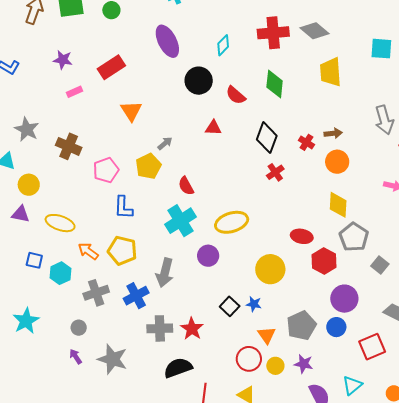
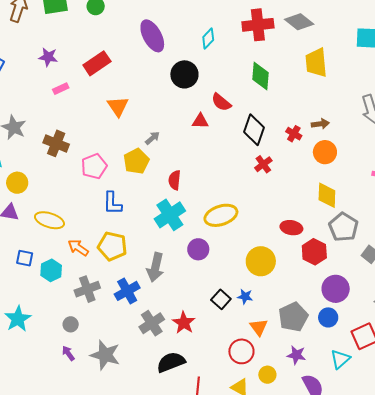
red semicircle: (236, 95) -> (221, 102), moved
red semicircle: (186, 186) -> (174, 180), turned 36
gray cross: (160, 328) -> (152, 323), turned -30
yellow circle: (275, 366) -> (267, 375), moved
cyan triangle: (352, 385) -> (340, 359), moved

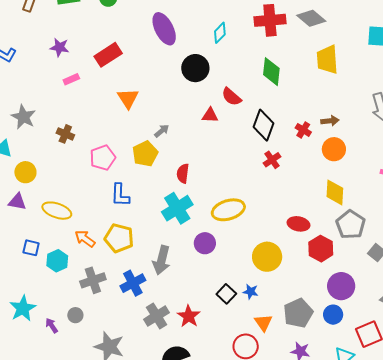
brown cross: (56, 143) -> (65, 134), size x0.7
purple arrow: (68, 353) -> (52, 325), moved

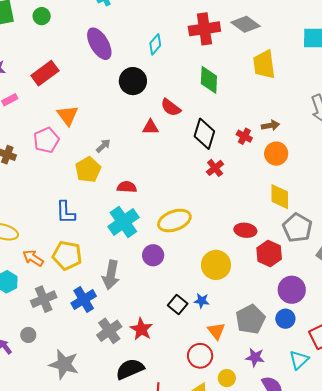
pink pentagon: (103, 158) -> (46, 140), moved
red semicircle: (183, 173) -> (127, 187), turned 90

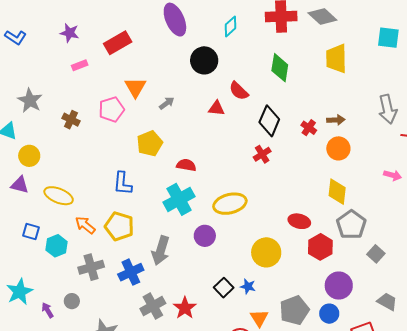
gray arrow: (103, 146) -> (167, 103), moved
red cross: (215, 168) -> (262, 154), moved

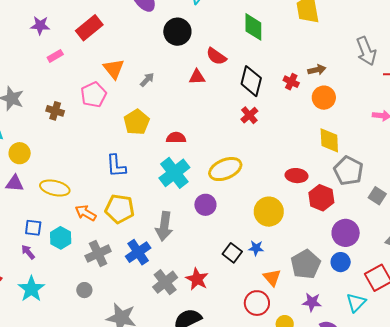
purple arrow: (48, 310) -> (28, 252), moved

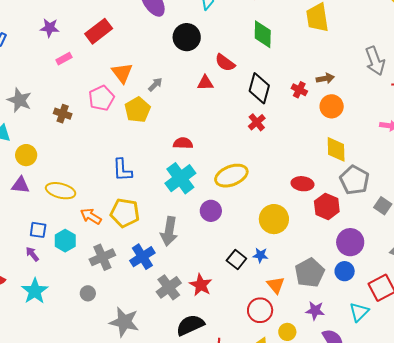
yellow pentagon: (137, 122) -> (138, 110), moved

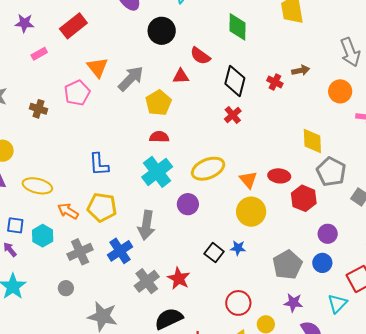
gray arrow: (155, 85) -> (131, 79), size x1.8
orange circle: (332, 106) -> (340, 91), moved
yellow pentagon: (138, 110) -> (158, 103), moved
purple circle: (350, 242) -> (328, 234), size x0.7
orange triangle: (276, 285) -> (248, 180), moved

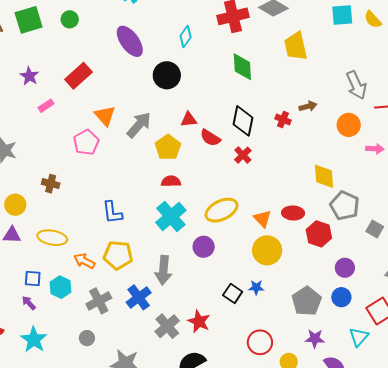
purple star: (24, 23) -> (29, 76), turned 30
red semicircle: (200, 56) -> (210, 138), moved
brown cross: (39, 109) -> (51, 184), moved

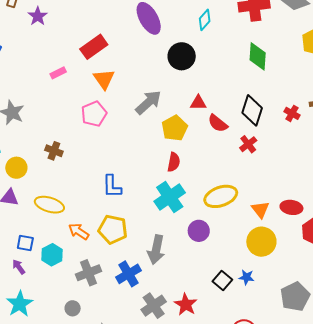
purple star: (29, 76) -> (38, 16), moved
orange triangle: (105, 116) -> (104, 79), moved
red semicircle: (171, 181) -> (174, 162), turned 96

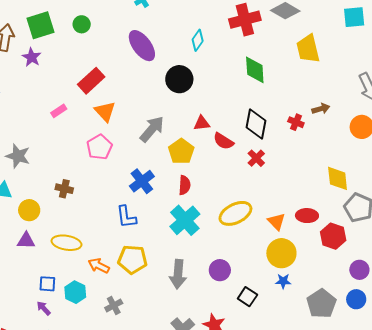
purple circle: (199, 231) -> (220, 270), moved
gray cross: (89, 273) -> (114, 306), size x0.7
blue cross: (129, 274) -> (142, 181), moved
blue star: (246, 277) -> (283, 281), moved

